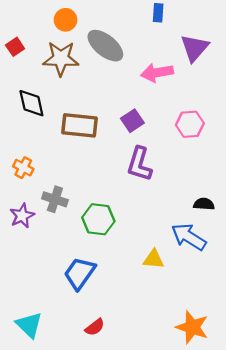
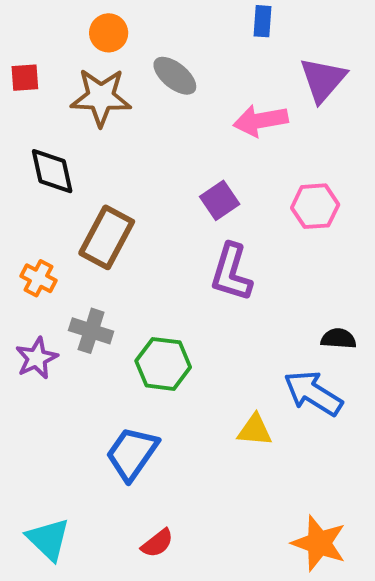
gray ellipse: (105, 46) -> (175, 76), size x0.7
red square: (15, 47) -> (25, 78), turned 30
brown rectangle: (80, 125) -> (107, 237), moved, turned -68

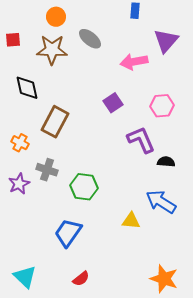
purple L-shape: (231, 272) -> (141, 140), moved, turned 140
black semicircle: (338, 339) -> (166, 162), moved

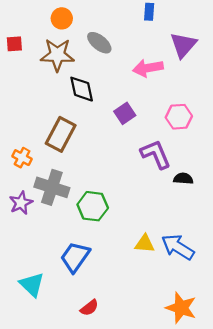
black diamond: (27, 88) -> (82, 89), moved
gray cross: (47, 170) -> (52, 187), size x1.4
blue arrow: (161, 202) -> (178, 247), moved
cyan triangle: (25, 277) -> (32, 285), moved

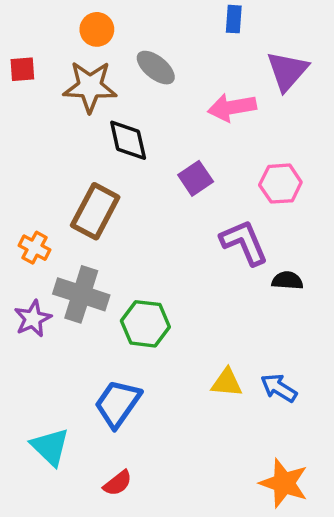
blue arrow: (178, 247) -> (279, 388), size x0.7
red semicircle: (89, 308) -> (118, 483), moved

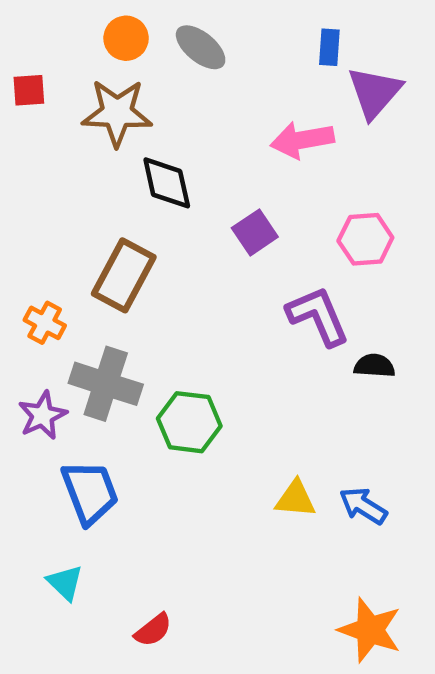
blue rectangle: (234, 19) -> (329, 47), moved
gray ellipse: (156, 68) -> (201, 47), moved
blue trapezoid: (118, 403) -> (90, 492), moved, turned 124
cyan triangle: (50, 447) -> (65, 583), size x0.7

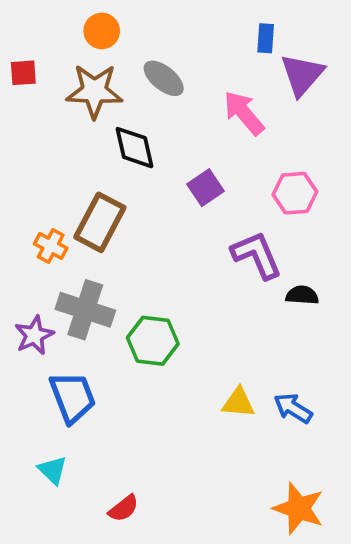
gray ellipse: (201, 47) -> (164, 78), moved
pink arrow: (302, 140) -> (244, 113), turned 60
orange cross: (45, 323) -> (51, 246), moved

